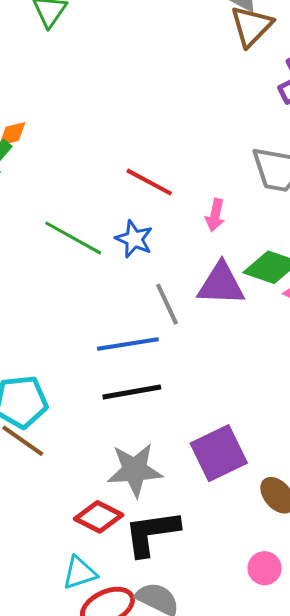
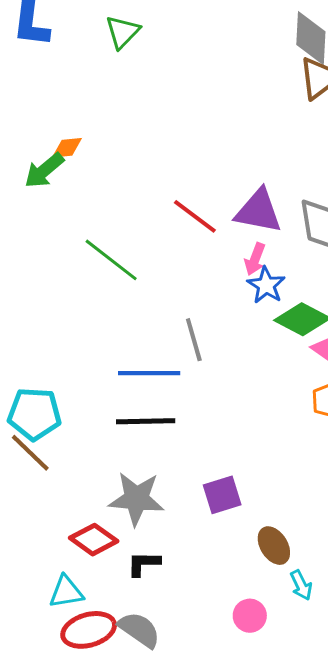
blue star: (134, 239) -> (266, 285), moved
purple triangle: (221, 284) -> (258, 211), moved
purple square: (219, 453) -> (222, 495), size x0.7
black L-shape: (152, 533) -> (144, 564), size x0.6

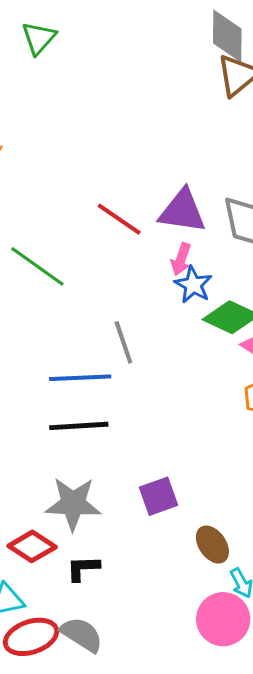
pink circle: (250, 616) -> (223, 619), moved, size x1.6

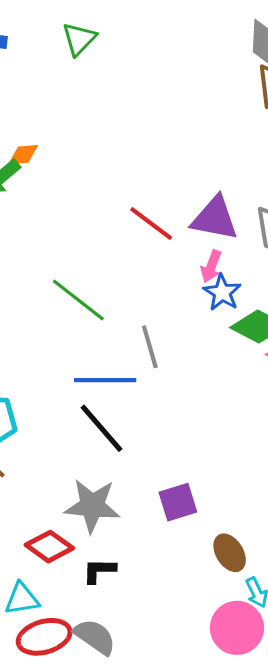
green line: (37, 266) -> (78, 300), moved
black line: (79, 426) -> (101, 428), turned 50

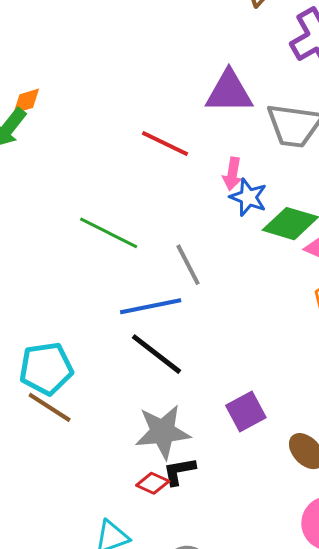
purple triangle: (215, 218) -> (229, 92), moved
red diamond: (49, 547) -> (153, 483), moved, size x0.7
black L-shape: (99, 571) -> (179, 471), moved

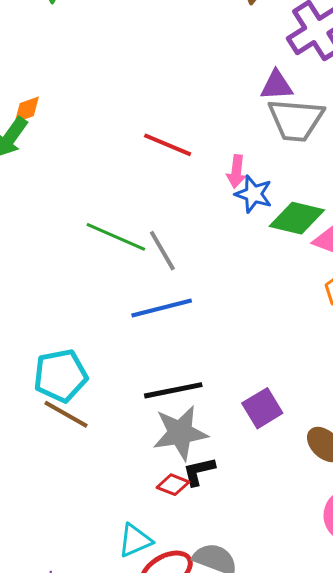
purple triangle: (229, 92) -> (277, 85), moved, size x0.7
gray line: (188, 265) -> (162, 251), moved
black line: (157, 354) -> (173, 390), moved, turned -46

